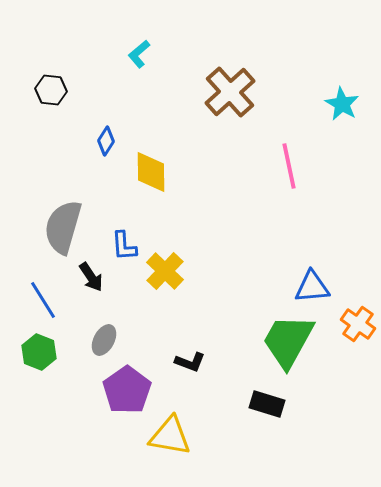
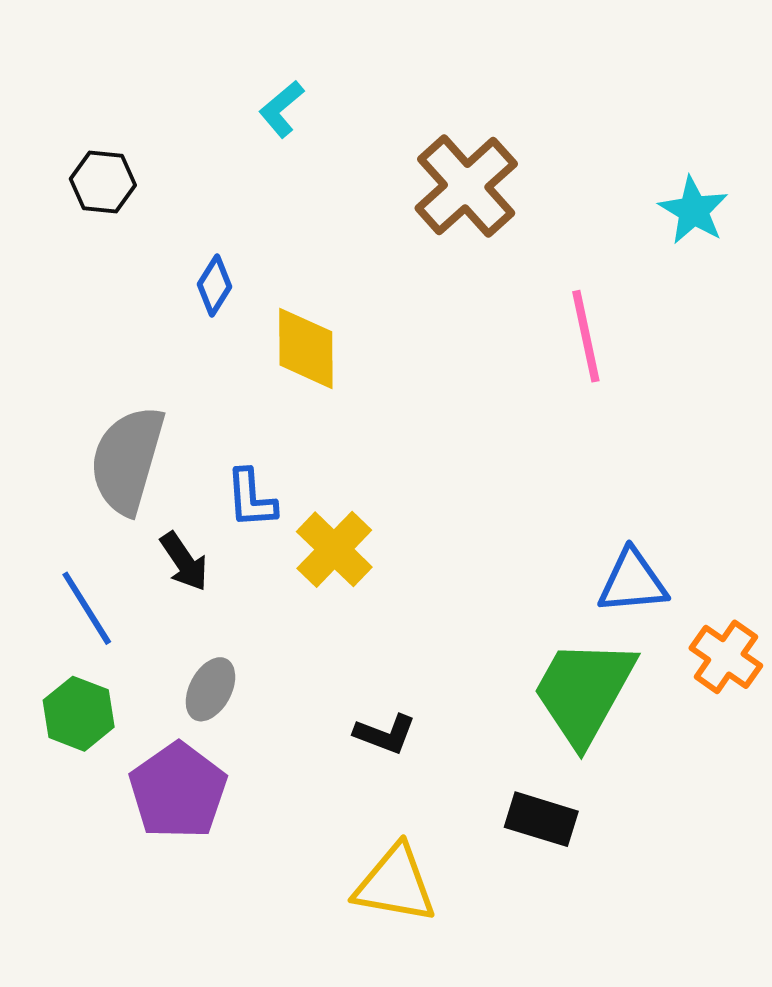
purple pentagon: (127, 390) -> (178, 791), moved
yellow triangle: (170, 436) -> (395, 884), moved

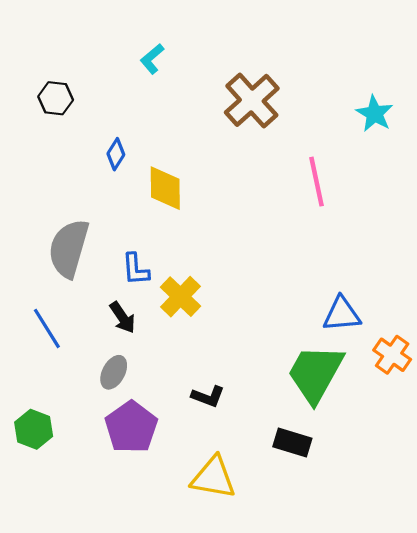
black arrow: (184, 561) -> (122, 317), moved
green hexagon: (79, 714) -> (34, 429), moved
purple pentagon: (178, 791) -> (131, 427), moved

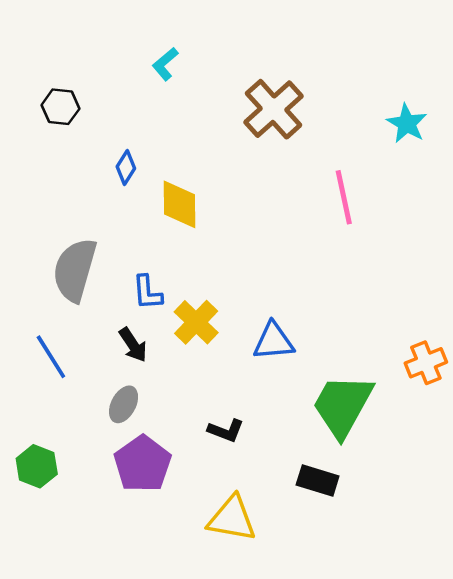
blue triangle: (342, 314) -> (274, 341), moved
orange cross: (392, 355) -> (426, 363), moved, turned 33

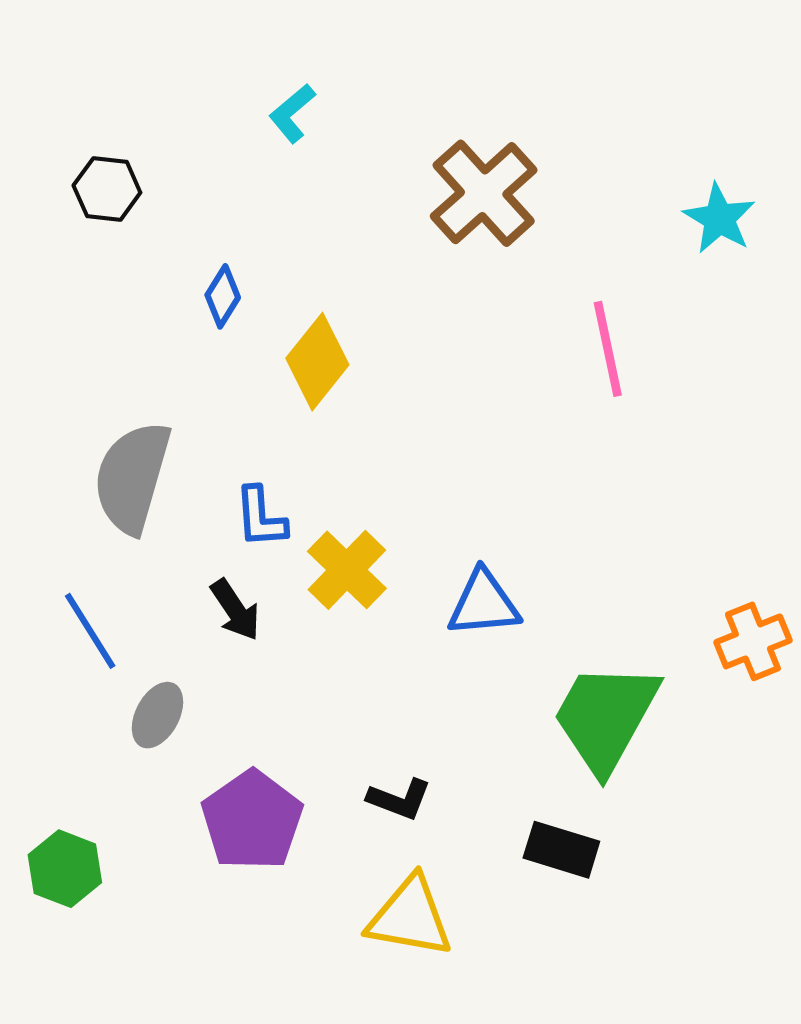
yellow diamond: (179, 204) -> (317, 362), turned 39
gray ellipse: (124, 404) -> (157, 715), moved
black L-shape: (226, 431) -> (399, 799), moved
green hexagon: (37, 466) -> (65, 869), moved

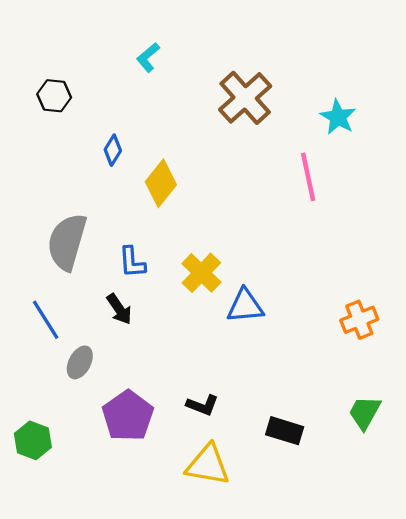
cyan star: (719, 218) -> (338, 117), moved
yellow cross: (347, 570) -> (201, 273), moved
orange cross: (753, 641) -> (359, 320), moved
green trapezoid: (606, 717) -> (365, 413), moved, size x0.6

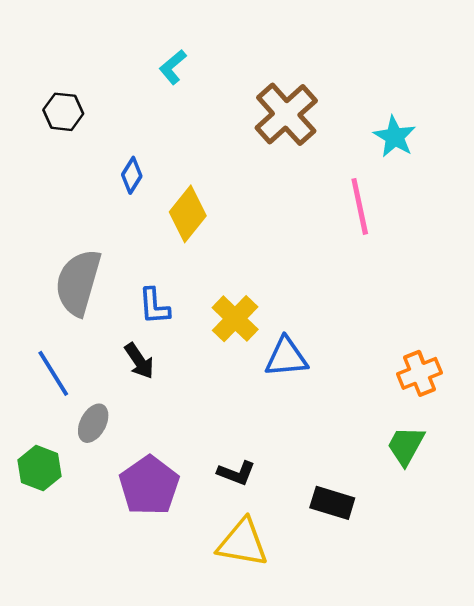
green trapezoid: (365, 413) -> (406, 446), moved
green hexagon: (33, 440) -> (40, 468), moved

